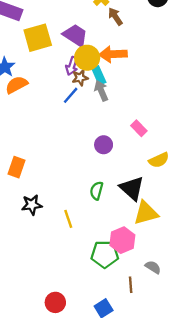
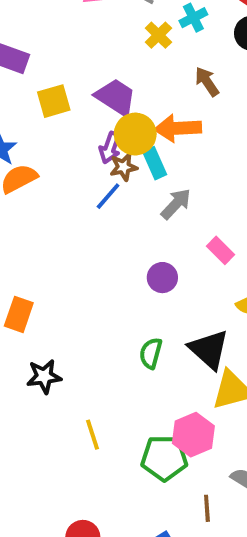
brown arrow: (115, 17) -> (207, 82), moved
yellow square: (38, 38) -> (54, 101), size x0.7
gray arrow: (101, 91) -> (176, 204), moved, turned 66
yellow line: (68, 219) -> (93, 435), moved

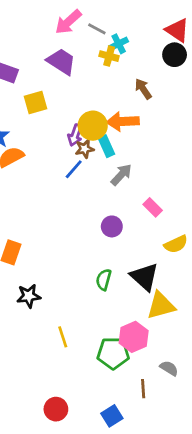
cyan cross: (193, 18) -> (119, 44), moved
yellow cross: (158, 35) -> (109, 56), turned -30
purple trapezoid: (116, 97) -> (61, 62), moved

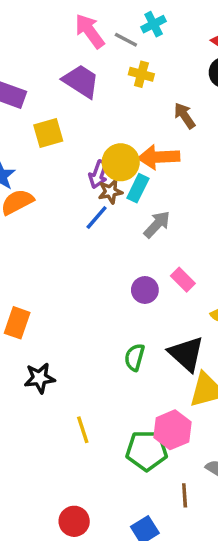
pink arrow: (68, 22) -> (90, 31), turned 96
cyan cross: (119, 44) -> (154, 24), moved
cyan rectangle: (106, 146) -> (138, 188), turned 50
pink rectangle: (153, 207) -> (183, 280), moved

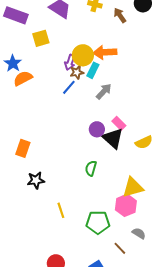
brown arrow: (185, 116) -> (120, 15), moved
black triangle: (186, 354) -> (113, 138), moved
pink hexagon: (173, 430) -> (126, 205), moved
brown line: (185, 495) -> (120, 248), turned -40

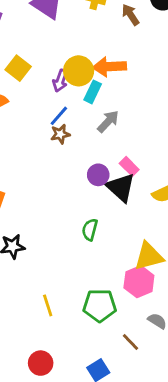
yellow square: (41, 38) -> (18, 68), moved, turned -36
brown star: (77, 72) -> (60, 134), moved
yellow line: (61, 210) -> (48, 305), moved

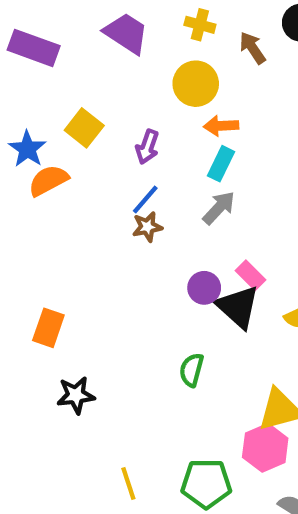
orange arrow: (109, 67) -> (221, 126), size x0.7
yellow circle: (79, 71) -> (196, 84), moved
cyan rectangle: (93, 92) -> (221, 164), moved

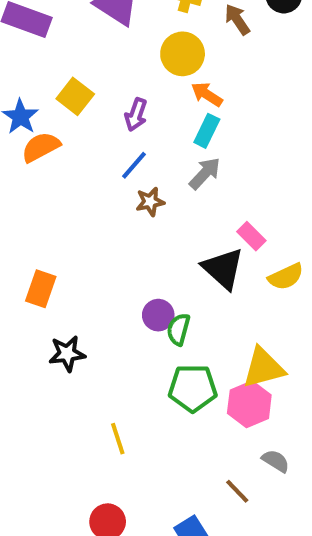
orange arrow: (221, 126) -> (207, 94), turned 36
brown star: (147, 227) -> (150, 202), moved
pink rectangle: (250, 275) -> (251, 236), moved
purple circle: (204, 288) -> (158, 315), moved
green pentagon: (206, 484) -> (193, 388), moved

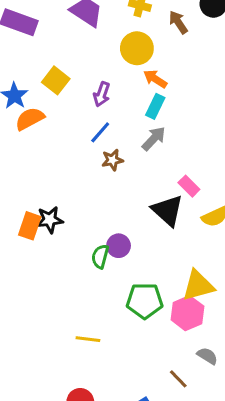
green semicircle: (178, 329) -> (100, 256), moved
black star: (67, 354) -> (50, 220), moved
yellow line: (118, 439) -> (88, 339), turned -65

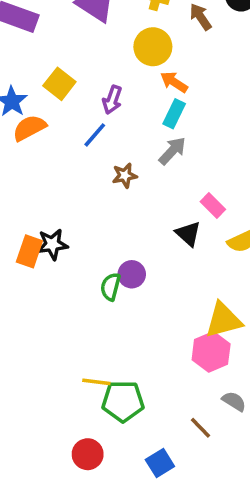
blue line: (100, 132) -> (95, 135), moved
black triangle: (168, 211) -> (188, 234), size x0.7
green pentagon: (145, 301) -> (123, 401), moved

